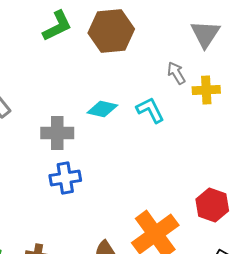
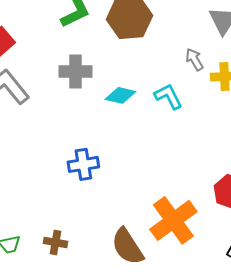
gray cross: (57, 133) -> (75, 71), moved

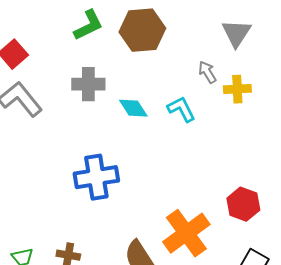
cyan diamond: (120, 95) -> (133, 108), turned 44
blue cross: (83, 164) -> (96, 177), size x1.4

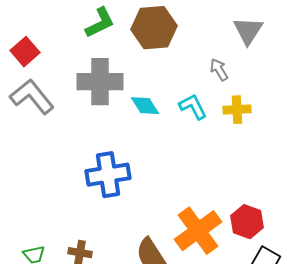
gray cross: (88, 84) -> (100, 82), size x1.4
yellow cross: (237, 89) -> (237, 110), moved
red hexagon: (243, 204) -> (247, 222), moved

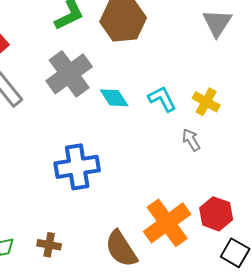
gray arrow: (219, 70) -> (191, 140), moved
gray cross: (100, 82) -> (69, 74), turned -36
yellow cross: (237, 110) -> (206, 102), turned 32

